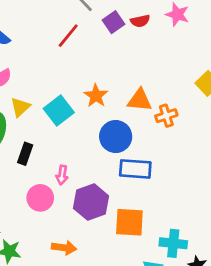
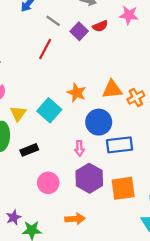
black rectangle: (25, 154) -> (29, 150), turned 60
pink arrow: (62, 175) -> (79, 148), moved

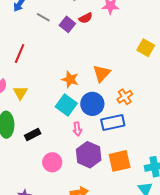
red line: (45, 49) -> (20, 53), moved
orange triangle: (112, 89) -> (102, 73), turned -36
orange cross: (136, 98) -> (125, 97), moved
cyan square: (49, 110) -> (66, 105), moved
yellow triangle: (18, 113) -> (20, 93), moved

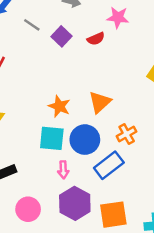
red semicircle: (86, 18) -> (96, 39), moved
cyan square: (66, 105) -> (52, 138), turned -35
blue rectangle: (113, 122) -> (109, 165), turned -30

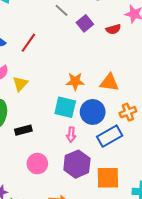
orange triangle: (100, 102) -> (109, 82), turned 42
orange star: (59, 106) -> (75, 81), turned -30

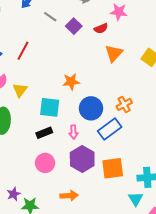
orange triangle: (109, 82) -> (114, 53), moved, turned -48
cyan square: (65, 107) -> (50, 107), moved
black rectangle: (23, 130) -> (44, 133), moved

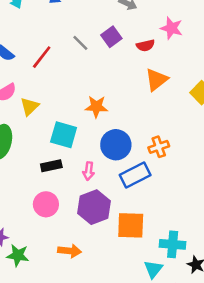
gray line: (50, 17) -> (80, 43), moved

